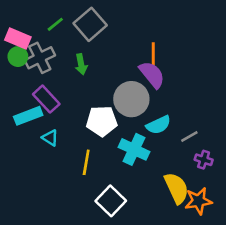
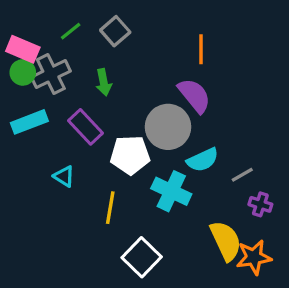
gray square: (90, 24) -> (115, 31), size x0.7
orange line: (153, 54) -> (201, 49), moved
purple rectangle: (46, 99) -> (85, 127), moved
cyan rectangle: (28, 116) -> (29, 122), moved

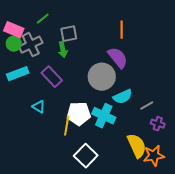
gray square: (115, 31) -> (69, 34), moved, turned 30
white pentagon: (130, 155) -> (79, 114), moved

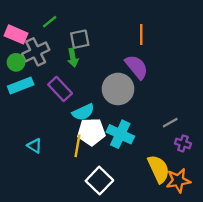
green circle: (14, 44) -> (16, 62), moved
cyan semicircle: (123, 97) -> (83, 112), moved
cyan triangle: (39, 107) -> (35, 146), moved

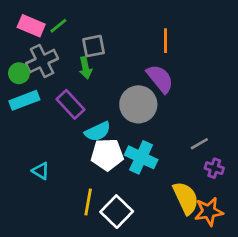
pink rectangle: (16, 34) -> (31, 26), moved
yellow line: (77, 146) -> (88, 202), moved

